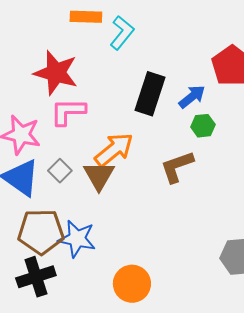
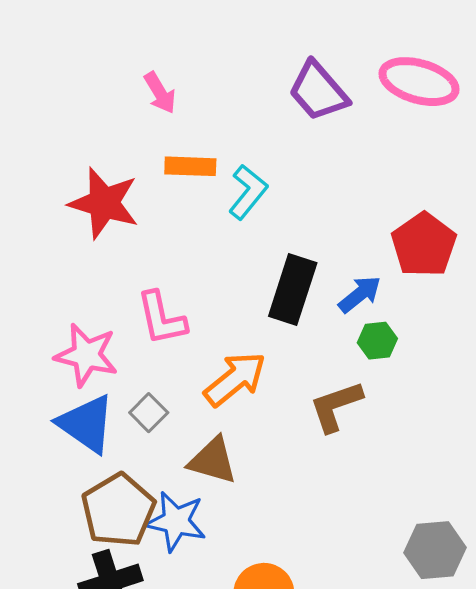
red star: (56, 73) -> (104, 203), moved
pink L-shape: (68, 112) -> (162, 318), turned -102
brown triangle: (99, 176) -> (213, 461), moved, turned -44
brown pentagon: (41, 232) -> (118, 510), turned -30

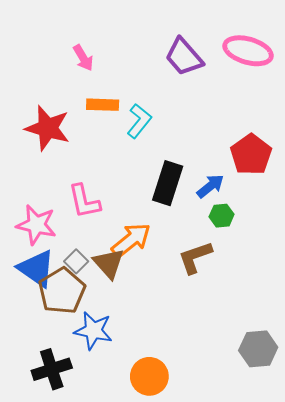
brown triangle: (213, 461) -> (109, 263), moved, turned 32
brown pentagon: (118, 510) -> (62, 291), moved

